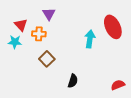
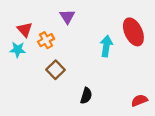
purple triangle: (49, 14) -> (67, 17), moved
orange cross: (39, 34) -> (46, 40), turned -32

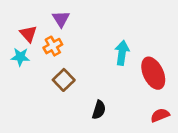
purple triangle: (67, 17) -> (61, 19), moved
red ellipse: (133, 32) -> (153, 73), moved

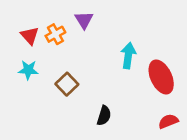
purple triangle: (61, 19) -> (84, 20), moved
orange cross: (53, 46) -> (55, 34), moved
cyan star: (20, 57) -> (28, 70), moved

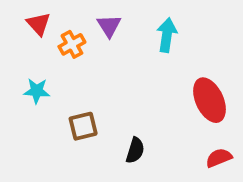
red triangle: (30, 36) -> (38, 24), moved
cyan arrow: (128, 56) -> (167, 35), moved
brown square: (67, 84) -> (83, 126), moved, turned 30

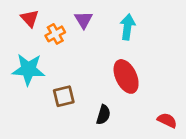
cyan star: (37, 91) -> (28, 69), size x1.6
red ellipse: (209, 100) -> (126, 76), moved
red semicircle: (219, 158) -> (167, 120), turned 48

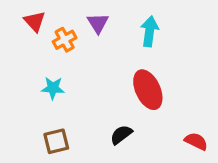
cyan star: (28, 69) -> (53, 88), moved, size x0.6
brown square: (64, 96) -> (56, 141), moved
black semicircle: (103, 115) -> (121, 135), turned -144

